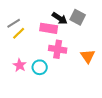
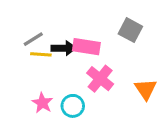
black arrow: (60, 18) -> (64, 48), moved, turned -35
yellow line: (19, 33) -> (41, 54), turned 48
pink cross: (58, 49) -> (100, 79), turned 30

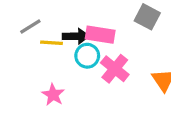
gray line: (33, 39) -> (30, 27), moved
cyan circle: (73, 106) -> (87, 56), moved

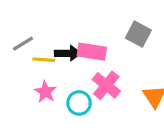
cyan circle: (87, 56) -> (79, 103), moved
pink star: (53, 95) -> (45, 92), moved

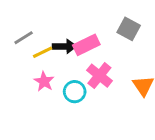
pink rectangle: (92, 52) -> (86, 45), turned -35
yellow line: (44, 60) -> (43, 52), turned -30

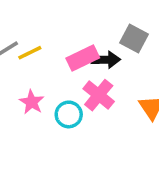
black arrow: (64, 46) -> (106, 60), moved
yellow line: (43, 52) -> (30, 53), moved

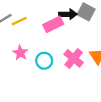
black arrow: (106, 60) -> (68, 14), moved
pink cross: (99, 95) -> (74, 58), moved

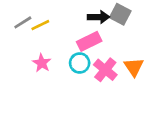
pink rectangle: (53, 24) -> (89, 41), moved
cyan circle: (44, 61) -> (80, 63), moved

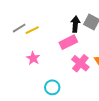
black arrow: (99, 17) -> (75, 24), turned -84
cyan circle: (80, 63) -> (52, 87), moved

